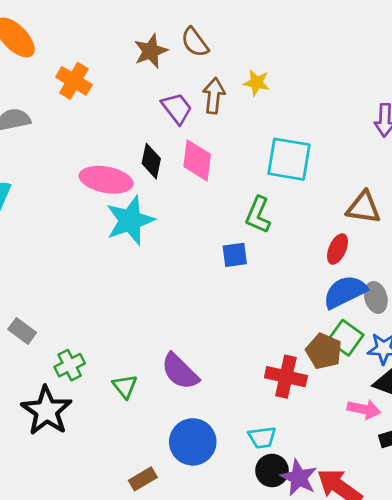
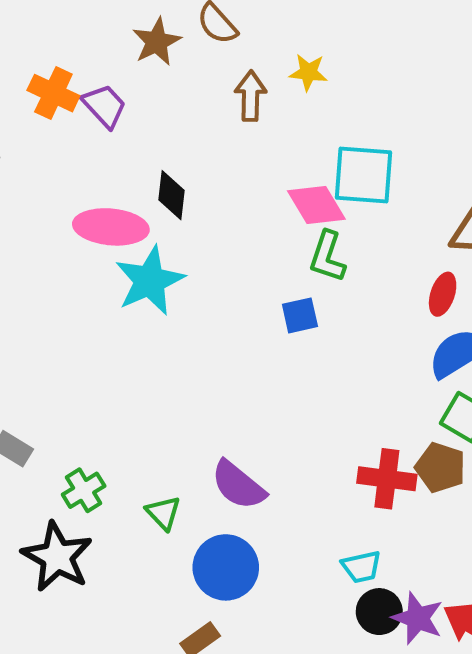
purple trapezoid: (177, 108) -> (104, 106), moved
pink diamond: (197, 160) -> (316, 205), moved, turned -33
brown pentagon: (324, 351) -> (440, 468), moved
blue circle: (193, 442) -> (226, 567), moved

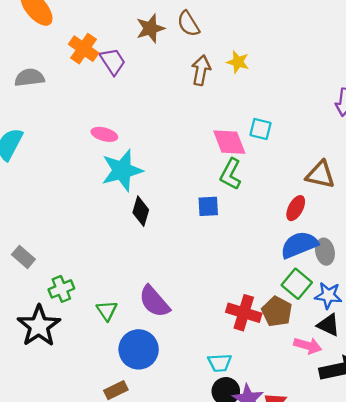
cyan square: (364, 175) -> (261, 129), size x0.6
black diamond: (171, 195) -> (141, 211), moved
pink ellipse: (111, 227) -> (104, 134), size x0.6

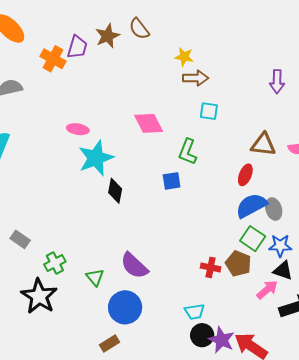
purple trapezoid: (113, 61) -> (77, 47), moved, turned 55
brown arrow: (201, 70) -> (196, 78), moved, turned 85
pink diamond: (229, 142) -> (149, 123), moved
red cross: (244, 313) -> (211, 267), size x0.7
pink arrow: (308, 346) -> (267, 290), turned -50

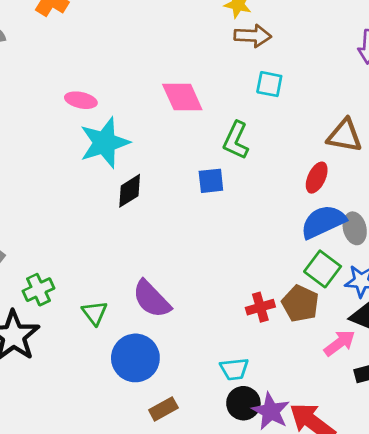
black diamond: (115, 191) -> (130, 191), turned 45
red cross: (211, 267) -> (260, 307), turned -30
brown rectangle: (109, 344) -> (163, 409), moved

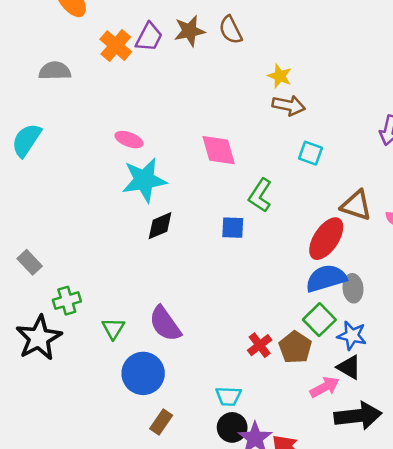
cyan square: (269, 84) -> (311, 153), moved
red ellipse: (317, 178) -> (326, 239), size x1.6
red cross: (260, 307) -> (260, 345), turned -30
brown rectangle: (163, 409) -> (161, 422), turned -35

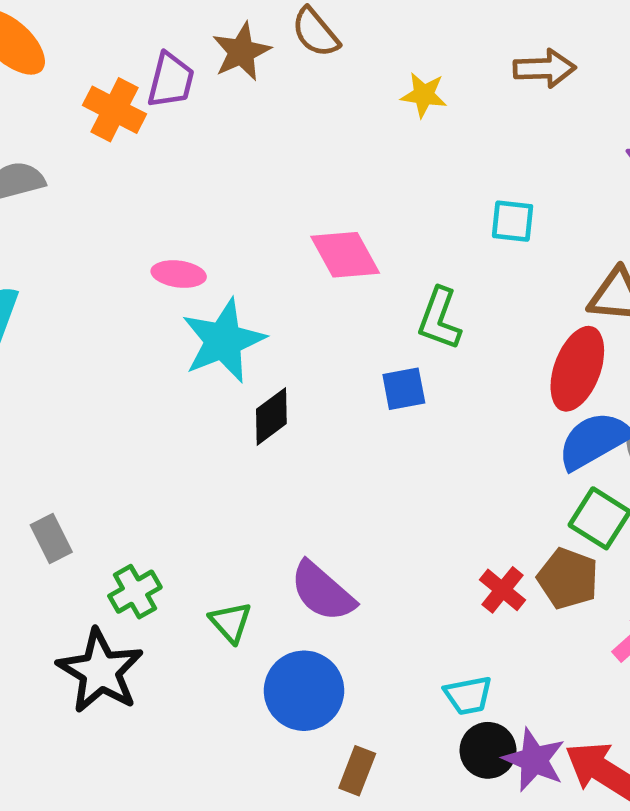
brown arrow: (289, 105) -> (544, 68), moved
gray rectangle: (30, 262) -> (51, 538), turned 30

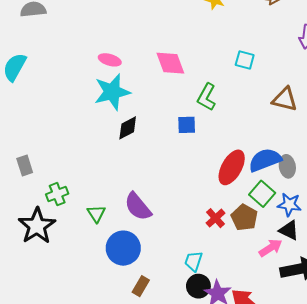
pink ellipse: (179, 274) -> (110, 60), moved
red ellipse: (577, 369) -> (232, 167), moved
cyan trapezoid: (468, 695) -> (194, 261), turned 110

